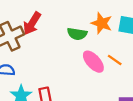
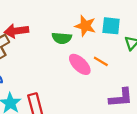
red arrow: (32, 23) -> (16, 31), turned 55

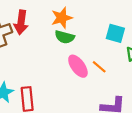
orange star: (85, 26) -> (62, 18), moved, turned 30
red arrow: (16, 31) -> (21, 22), turned -85

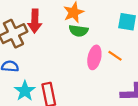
pink ellipse: (78, 66) -> (94, 57), turned 55

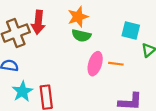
orange line: (115, 56) -> (116, 64), turned -32

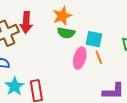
cyan square: (131, 31) -> (94, 39), moved
orange line: (116, 64) -> (99, 57), turned 64

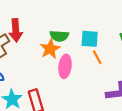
orange star: (62, 16) -> (50, 49), moved
pink ellipse: (80, 58) -> (65, 66), moved

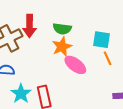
green semicircle: (59, 36) -> (62, 29), moved
pink ellipse: (65, 66) -> (75, 65), turned -65

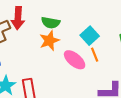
cyan square: (101, 40) -> (90, 36), turned 36
pink ellipse: (75, 65) -> (75, 60), moved

